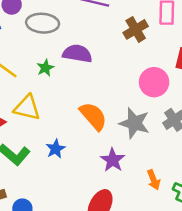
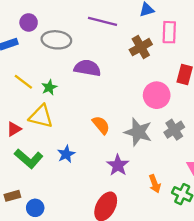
green star: (45, 68) -> (49, 87), moved
orange semicircle: (93, 116) -> (101, 125), size x0.7

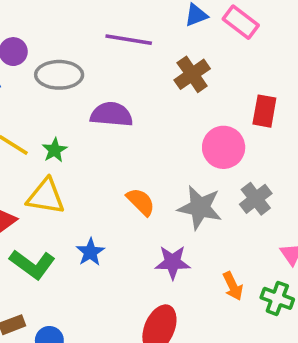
pink rectangle: (169, 32) -> (241, 22), moved, turned -50
purple star: (118, 165) -> (173, 262), turned -30

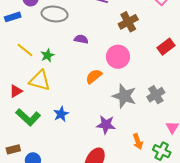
red rectangle: (264, 111) -> (166, 47), turned 36
purple semicircle: (112, 114) -> (81, 39), size x0.6
pink circle: (224, 147) -> (118, 57), moved
orange semicircle: (141, 202) -> (94, 76), moved, turned -90

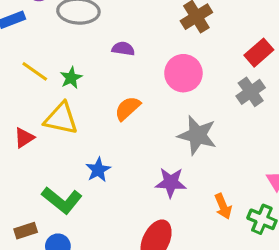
orange semicircle: (94, 76) -> (128, 108), moved
gray cross: (156, 95) -> (251, 92), moved
green L-shape: (28, 117) -> (62, 200), moved

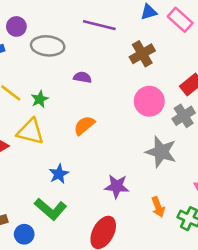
pink circle: (183, 73) -> (149, 101), moved
gray star: (197, 135) -> (161, 152), moved
green L-shape: (62, 200) -> (51, 209), moved

